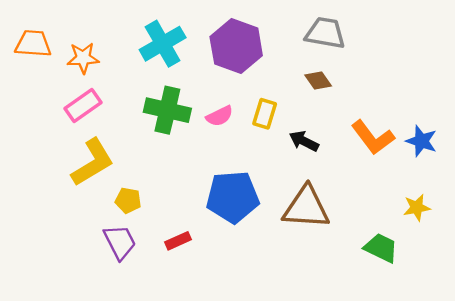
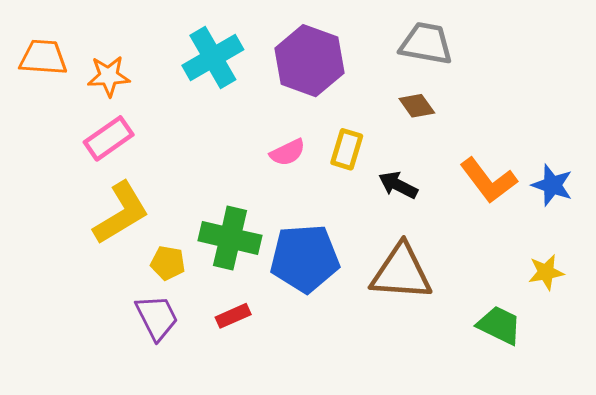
green cross: (167, 110) -> (230, 238), moved

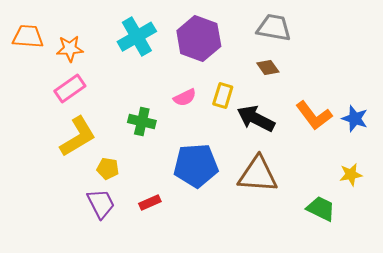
black arrow: (398, 185) -> (256, 119), size x1.5
green cross: (230, 238) -> (142, 122), moved, size x0.7

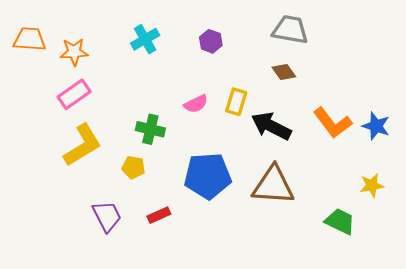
cyan cross: (137, 37) -> (145, 39), size x0.7
purple hexagon: (199, 39) -> (211, 41), size x0.5
yellow pentagon: (108, 169) -> (133, 167), moved

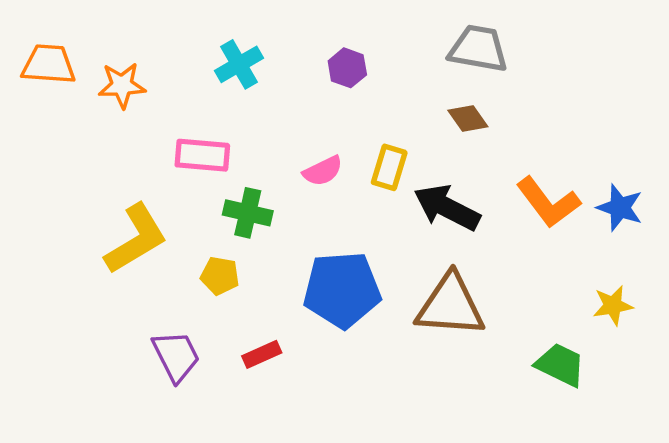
pink rectangle: (74, 94) -> (202, 155), moved, turned 40

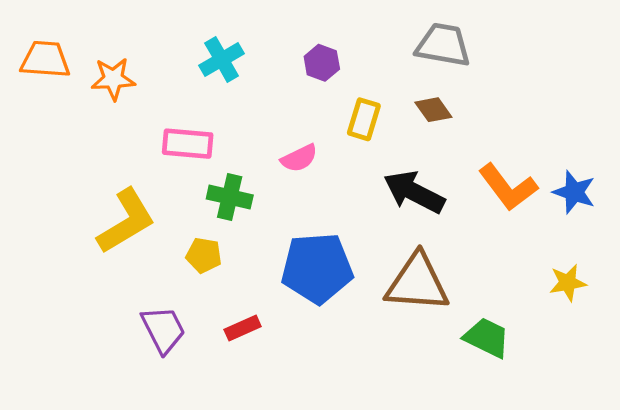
yellow rectangle: (389, 167) -> (364, 119), moved
green trapezoid: (560, 365) -> (487, 338), moved

